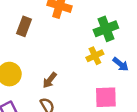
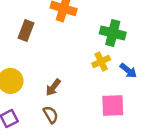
green cross: (106, 29) -> (113, 33), turned 35

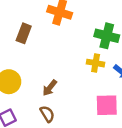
yellow cross: (101, 61) -> (96, 63), turned 35

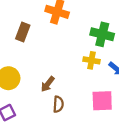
brown semicircle: (47, 114) -> (58, 104), moved, turned 35

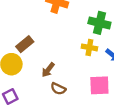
brown rectangle: (23, 32) -> (25, 44), moved, turned 30
brown semicircle: (58, 104) -> (58, 89), turned 112

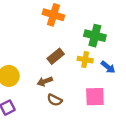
brown rectangle: (25, 44) -> (56, 56), moved
brown arrow: (48, 70) -> (45, 81), turned 32

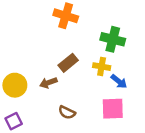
blue arrow: (108, 67) -> (119, 81), moved
brown arrow: (45, 81) -> (48, 83), moved

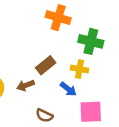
orange cross: (66, 16) -> (58, 18), moved
blue arrow: (119, 81) -> (68, 89), moved

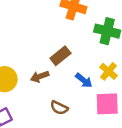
yellow cross: (80, 69) -> (109, 71), moved, turned 30

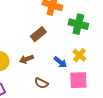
brown rectangle: (60, 56) -> (38, 34), moved

